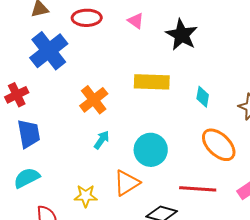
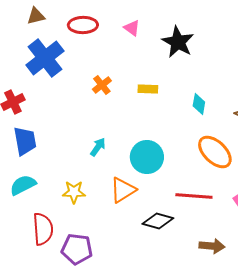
yellow rectangle: (152, 82) -> (148, 89), size x0.6
orange cross: (94, 100) -> (102, 85), moved, size x0.7
yellow star: (86, 196) -> (74, 192), moved

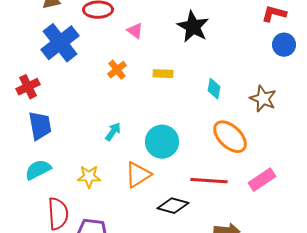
pink triangle: (132, 28) -> (135, 31), moved

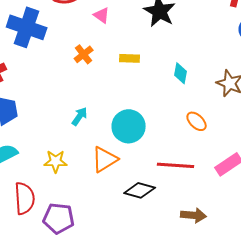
blue cross: (60, 43) -> (27, 27), turned -33
orange ellipse: (230, 137) -> (197, 121), size x0.6

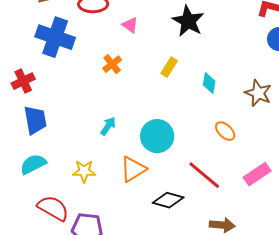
yellow rectangle: (130, 58) -> (169, 67), moved, turned -60
red line: (176, 165) -> (204, 175), turned 36
red semicircle: (25, 198) -> (53, 208), turned -56

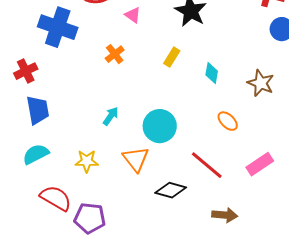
orange triangle: (133, 169) -> (136, 159), turned -36

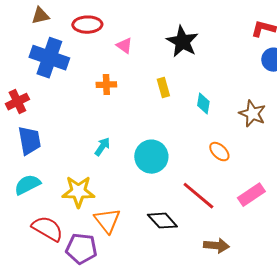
orange cross: (115, 54) -> (106, 85), turned 36
yellow rectangle: (172, 57) -> (163, 88), turned -48
orange triangle: (136, 159) -> (107, 221), moved
yellow star: (87, 161) -> (78, 192), size x1.4
black diamond: (171, 190) -> (162, 221), turned 32

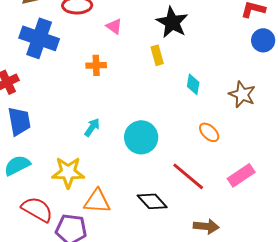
yellow rectangle: (163, 88) -> (157, 55), moved
orange triangle: (107, 221) -> (97, 201), turned -48

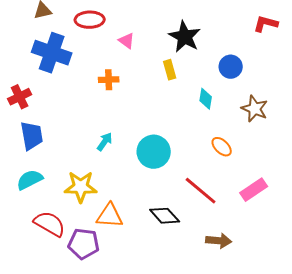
blue circle: (263, 40) -> (231, 67), moved

